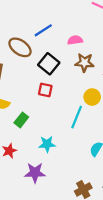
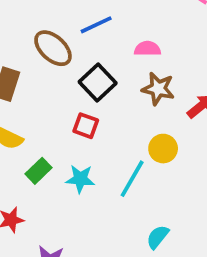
cyan star: (47, 144) -> (80, 179), moved

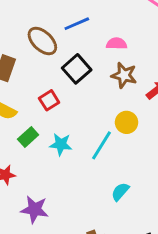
red square: (86, 126) -> (49, 100), moved, turned 36

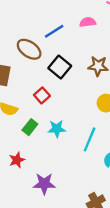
pink semicircle: (117, 44) -> (88, 22), moved
cyan line: (102, 145) -> (90, 139), moved

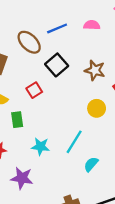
green rectangle: (30, 127) -> (17, 120), turned -56
cyan star: (57, 129) -> (40, 146), moved

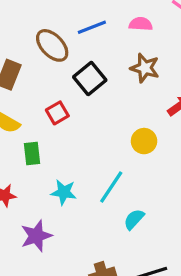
brown star: (95, 70) -> (145, 68), moved
purple star: (22, 178) -> (36, 236), turned -30

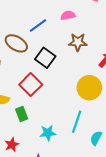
red square: (57, 113) -> (31, 85), size x1.5
yellow circle: (144, 141) -> (89, 88), size x1.5

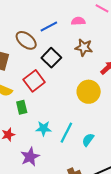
cyan line: (77, 122) -> (66, 133), moved

